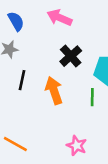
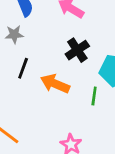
orange arrow: (54, 90) -> (55, 84), turned -56

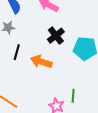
green line: (94, 96) -> (73, 96), moved

